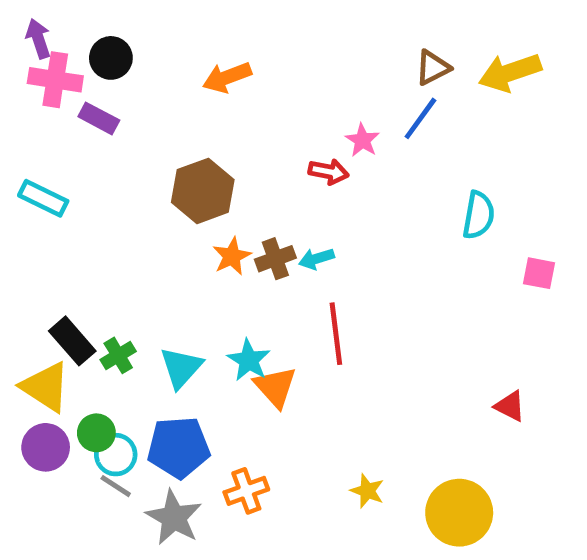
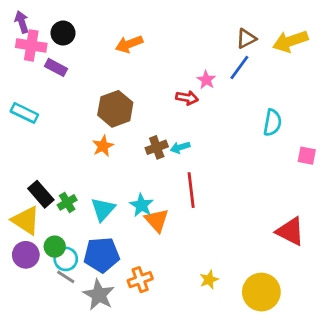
orange star: (232, 256) -> (103, 146), moved
red triangle: (510, 406) -> (290, 231), size x1.6
yellow star: (367, 491) -> (209, 280), turned 30

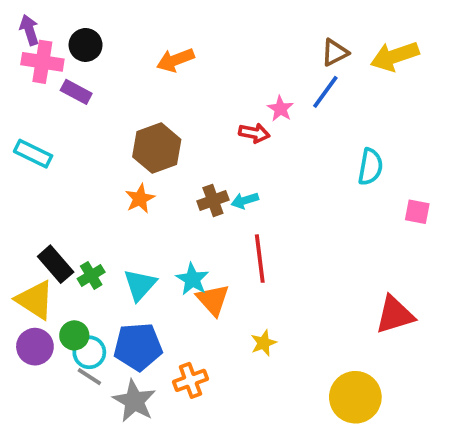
red triangle: (290, 231) -> (395, 315), turned -44
yellow star: (209, 280) -> (264, 343), moved

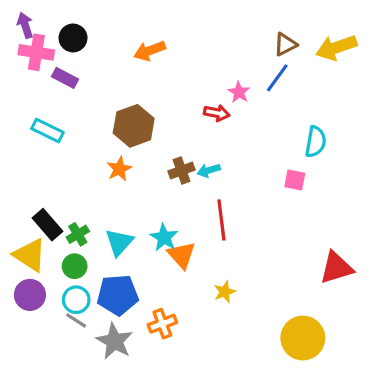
cyan rectangle: (33, 154) -> (47, 131), moved
pink square: (417, 212) -> (295, 180), moved
green circle: (74, 335) -> (75, 266), moved

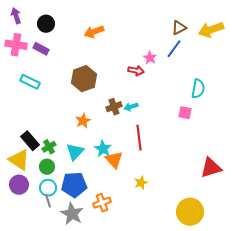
pink cross: (36, 52) -> (16, 45), moved
orange star: (119, 169) -> (83, 121), moved
gray line: (76, 320) -> (48, 201), turned 40

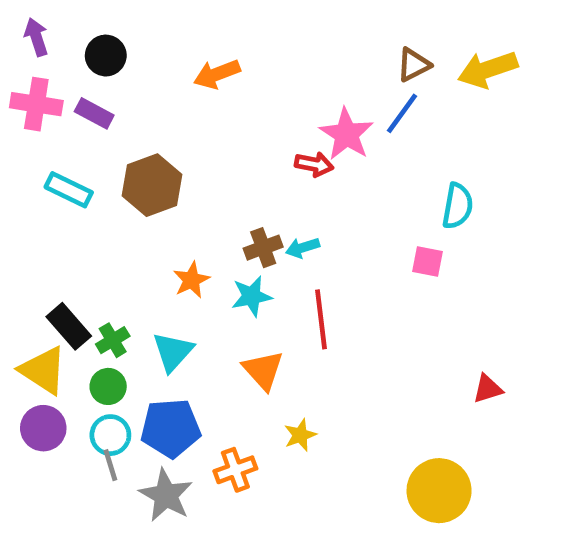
pink star: (150, 58) -> (346, 134), size x1.6
brown hexagon: (84, 79) -> (152, 185), moved
cyan star: (103, 149) -> (252, 296), moved, turned 30
red triangle: (211, 168) -> (488, 389), size x0.6
yellow star: (141, 183) -> (300, 435), moved

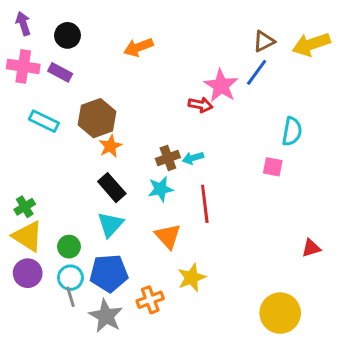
orange star: (191, 280) -> (110, 146), moved
black rectangle: (69, 326) -> (112, 188), moved
green cross: (113, 340) -> (25, 207), moved
yellow star: (300, 435) -> (192, 278), size x1.4

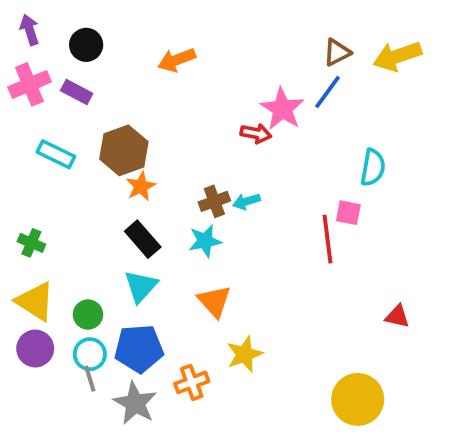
pink cross: (23, 66) -> (30, 84), turned -32
red line: (205, 204) -> (328, 239), moved
green cross: (25, 207) -> (31, 243), moved, turned -36
red triangle: (311, 248) -> (397, 316), turned 30

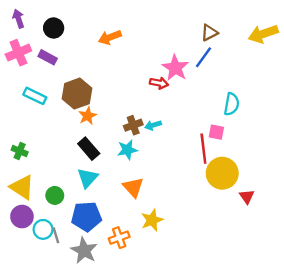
yellow arrow: (397, 56) -> (263, 34), moved
red triangle: (397, 316) -> (247, 197), turned 42
cyan circle: (90, 354) -> (43, 229), moved
yellow circle: (358, 399) -> (222, 173), moved

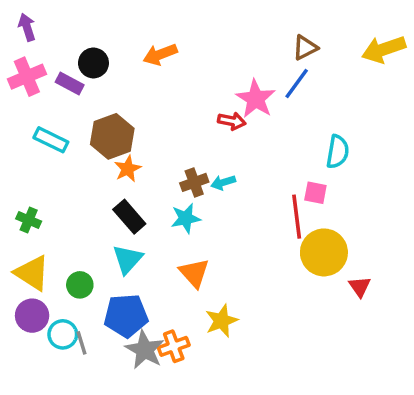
black circle: (54, 28) -> (93, 63), moved
gray star: (84, 250) -> (145, 350), moved

